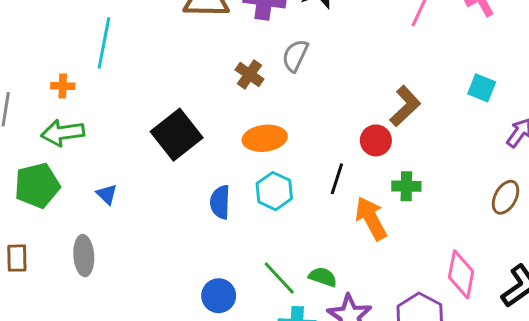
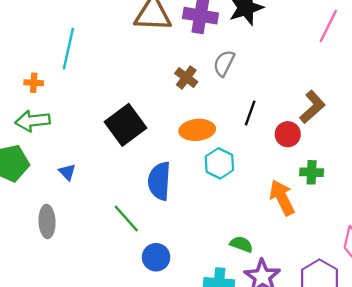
black line: (337, 179) -> (250, 113), moved
cyan hexagon: (274, 191) -> (219, 163), moved
blue semicircle: (220, 202) -> (159, 181), size x1.4
green line: (279, 278) -> (126, 219), moved

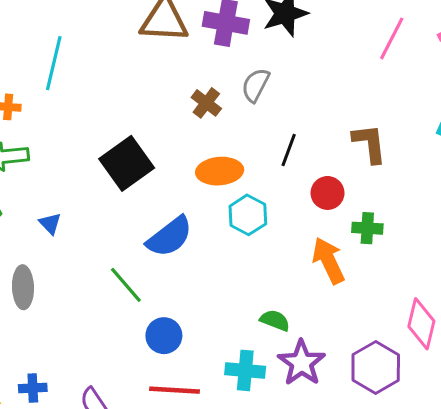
brown L-shape: (312, 107) -> (370, 143), turned -56
red circle: (288, 134) -> (328, 193), moved
blue semicircle: (159, 181) -> (170, 237), turned -132

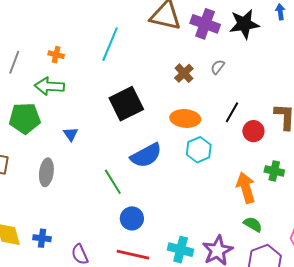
cyan line: (54, 63) -> (110, 44), moved
gray semicircle: (256, 85) -> (218, 67), size x0.7
red circle: (328, 193) -> (253, 131), moved
green semicircle: (275, 320) -> (253, 224), moved

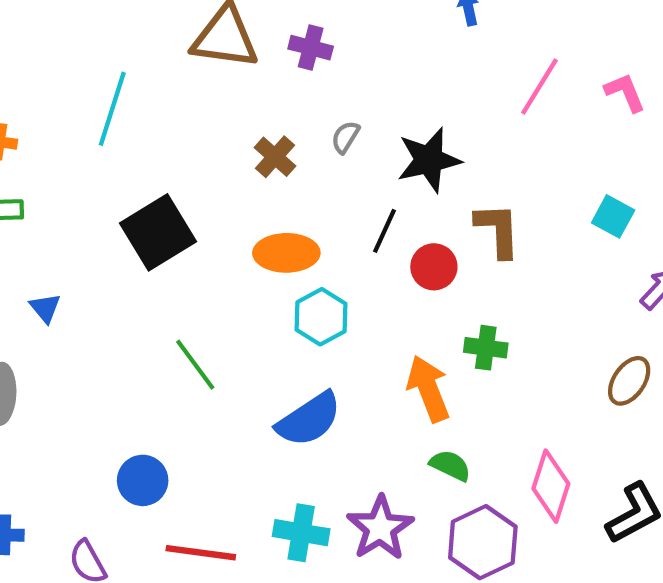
purple cross: (205, 24) -> (311, 48), size x0.7
black star: (244, 24) -> (429, 160), moved
blue semicircle: (146, 155) -> (309, 419), moved
green line: (113, 182) -> (195, 365), moved
blue circle: (132, 218) -> (143, 480), moved

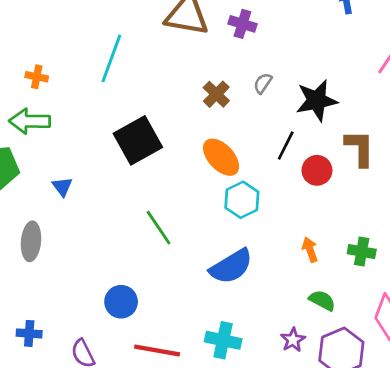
orange ellipse: (286, 253) -> (221, 157), turned 45
green cross: (486, 348) -> (362, 251), moved
orange arrow: (428, 389) -> (310, 250), size x0.6
purple star: (380, 528) -> (293, 340), moved, size x0.6

